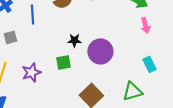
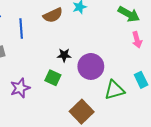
green square: (63, 62) -> (53, 78), turned 35
green triangle: (132, 91) -> (114, 90), moved

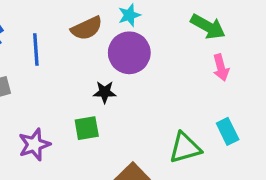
purple circle: (91, 66) -> (129, 53), moved
green square: (53, 78) -> (87, 128), turned -35

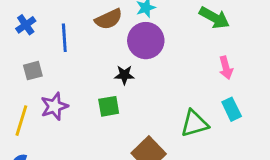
pink arrow: (221, 68) -> (226, 68), moved
purple star: (34, 144) -> (54, 106), moved

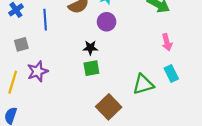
purple circle: (146, 41) -> (107, 22), size x0.7
green square: (109, 106) -> (91, 68), moved

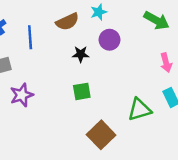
purple circle: (107, 22) -> (110, 40), moved
black star: (90, 48) -> (81, 54), moved

